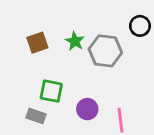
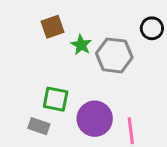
brown square: (37, 43) -> (53, 27), moved
purple circle: (87, 109) -> (95, 119), size x1.5

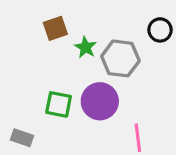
purple circle: (95, 119) -> (100, 101), moved
gray rectangle: (39, 126) -> (22, 138), moved

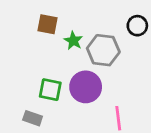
brown square: (55, 28) -> (48, 24), turned 30
gray rectangle: (22, 138) -> (33, 118), moved

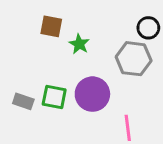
gray hexagon: (103, 50) -> (134, 59), moved
gray rectangle: (33, 118) -> (23, 101), moved

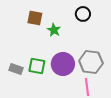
black circle: (148, 28) -> (83, 14), moved
gray hexagon: (134, 59) -> (91, 62), moved

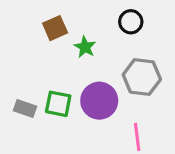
brown square: (35, 18) -> (55, 28), turned -35
gray hexagon: (91, 62) -> (142, 77), moved

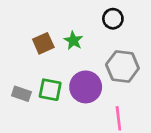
brown square: (55, 28) -> (43, 43), moved

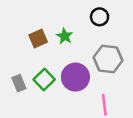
green square: (50, 90) -> (44, 79), turned 35
gray rectangle: (21, 94) -> (19, 83), turned 49

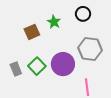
green star: (65, 36) -> (54, 22), moved

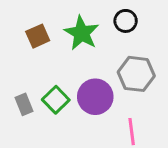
green star: (54, 22) -> (82, 33), size x1.6
brown square: (32, 32) -> (38, 36), moved

